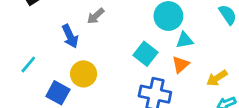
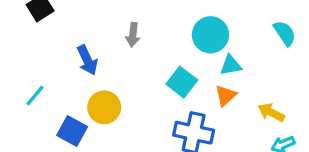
gray arrow: (96, 16) -> (133, 35), moved, turned -42
yellow arrow: (217, 78) -> (271, 112), turned 60

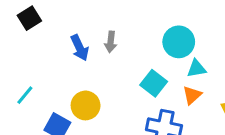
blue arrow: (87, 60) -> (80, 48), moved

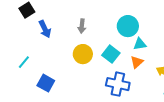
blue arrow: (80, 48) -> (45, 29), moved
yellow circle: (86, 105) -> (83, 54), moved

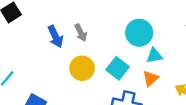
gray arrow: (82, 26) -> (81, 33), turned -32
blue arrow: (45, 29) -> (55, 37), moved

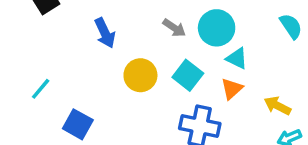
gray arrow: (81, 33) -> (174, 28), moved, turned -30
cyan triangle: (154, 56) -> (237, 58), turned 36

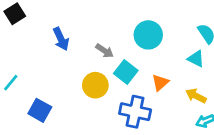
gray arrow: (174, 28) -> (105, 51), moved
cyan triangle: (237, 58) -> (196, 59), moved
yellow circle: (140, 75) -> (95, 85), moved

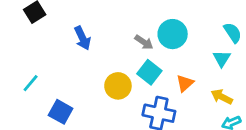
gray arrow: (105, 51) -> (144, 42), moved
cyan triangle: (196, 59) -> (222, 59), turned 36

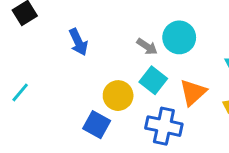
orange triangle: (185, 83) -> (193, 92), size x1.4
blue square: (61, 112) -> (97, 125), moved

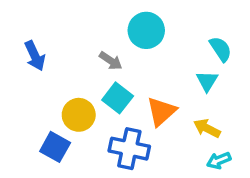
cyan circle: (179, 37) -> (146, 30), moved

